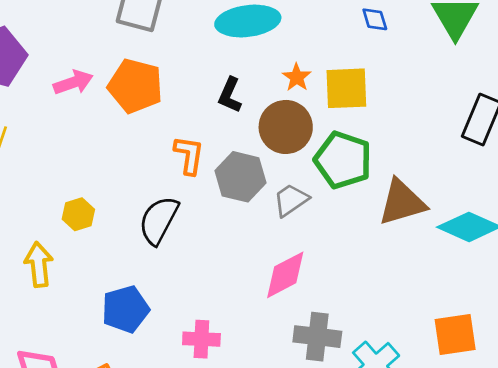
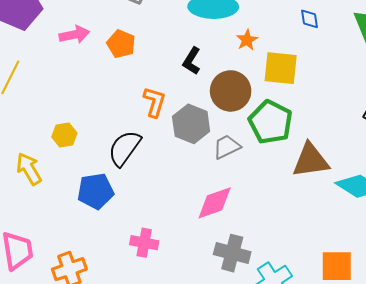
orange star: (297, 77) -> (247, 40), moved
orange pentagon: (135, 86) -> (121, 44), size x0.7
yellow arrow: (39, 265) -> (29, 169), turned -32
blue pentagon: (125, 309) -> (95, 191), moved

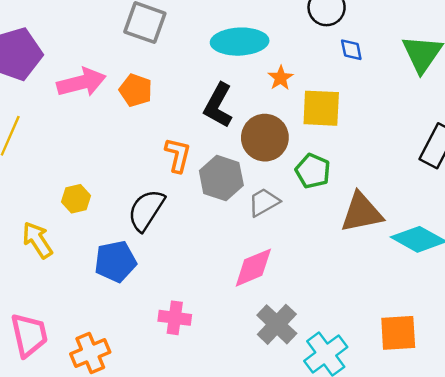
pink arrow: (74, 35) -> (81, 82), size x1.4
black L-shape: (192, 61) -> (218, 105), size x1.4
green pentagon: (271, 122) -> (313, 171), size x0.7
gray cross: (232, 253) -> (277, 324), turned 32

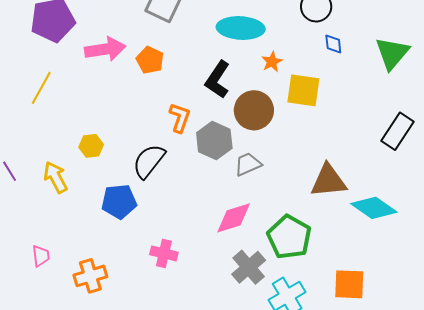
green pentagon: (313, 171) -> (289, 237), moved, size x1.5
pink trapezoid: (29, 335) -> (41, 256), size x0.6

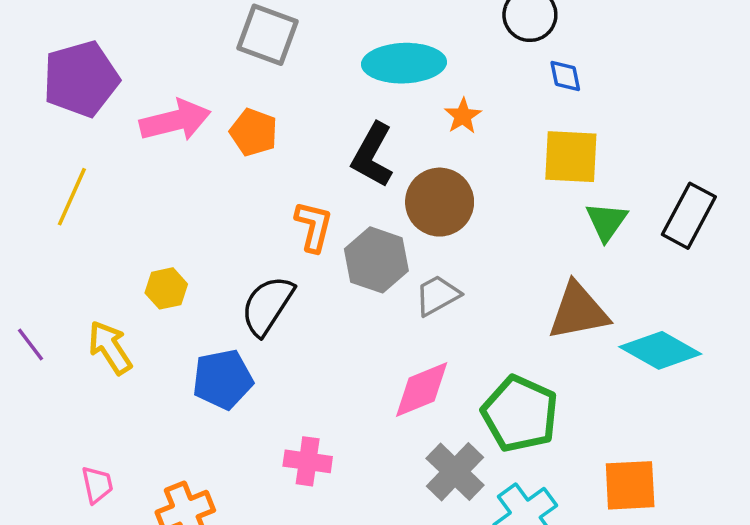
green triangle: (392, 53) -> (606, 221), moved, size x0.7
yellow square: (303, 90) -> (571, 157), moved

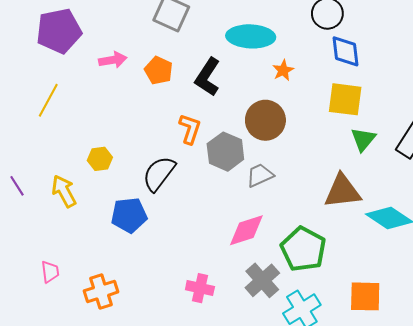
blue diamond: (565, 76) -> (345, 51), size x1.6
pink arrow: (175, 121) -> (113, 60), size x0.7
black L-shape: (372, 155) -> (208, 77), moved
pink cross: (308, 461) -> (200, 288), moved

